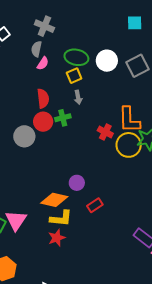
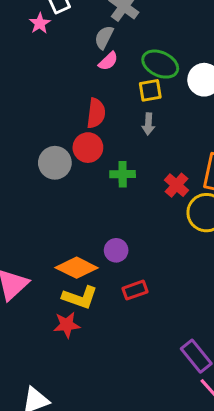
green cross: (63, 118) -> (123, 174), moved

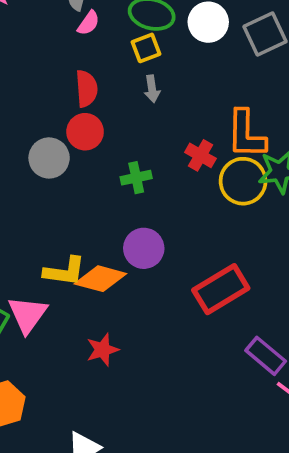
green cross: (123, 174) -> (136, 178), moved
purple circle: (116, 250) -> (144, 248), size x1.4
red rectangle: (135, 290) -> (221, 289), moved, size x1.8
yellow L-shape: (80, 297) -> (65, 271), moved

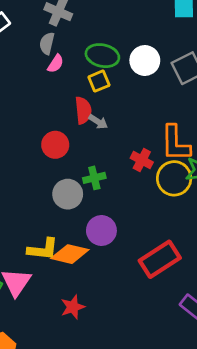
red semicircle: (86, 89) -> (83, 110), moved
gray arrow: (152, 89) -> (98, 122), moved, turned -48
gray circle: (49, 158) -> (68, 194), moved

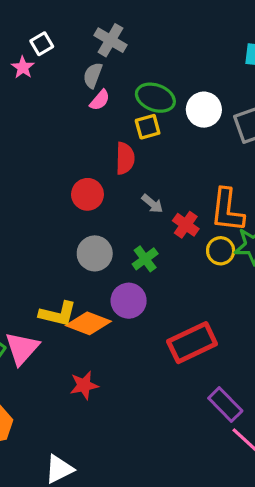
gray arrow: (98, 122) -> (152, 204), moved
green cross: (94, 178) -> (145, 259), moved, turned -30
yellow circle: (174, 178) -> (221, 251), size x0.7

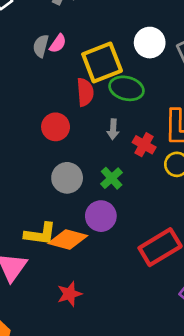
gray semicircle: (93, 75) -> (41, 46), moved
green ellipse: (155, 98) -> (126, 88), moved
yellow square: (148, 127) -> (102, 62), size x1.8
gray arrow: (152, 204) -> (113, 129), turned 60

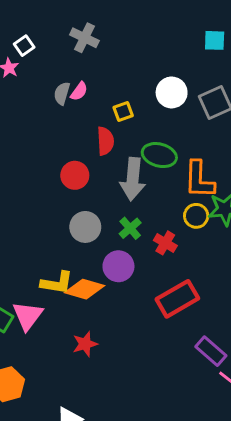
yellow square: (102, 62) -> (123, 112), size x0.5
green ellipse: (126, 88) -> (159, 155), moved
gray arrow: (113, 129) -> (133, 179), size x2.0
red cross: (144, 145) -> (165, 243), moved

